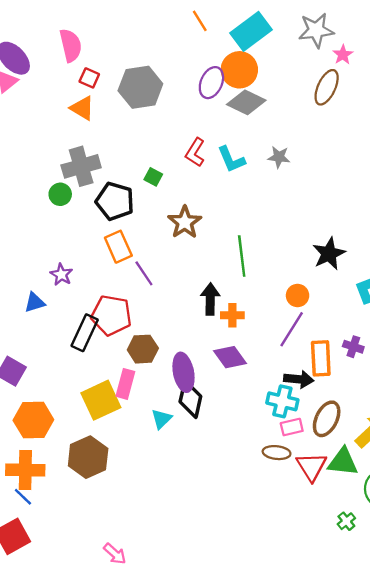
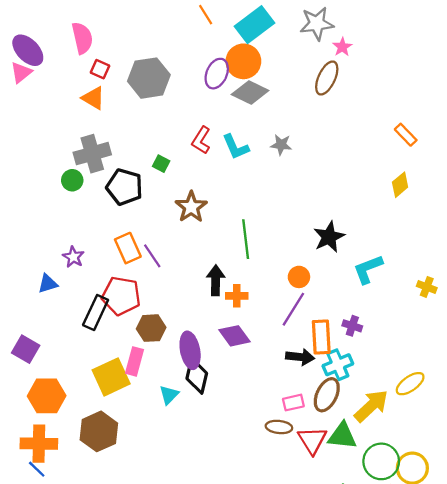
orange rectangle: (118, 247) -> (128, 248), moved
cyan cross: (282, 401) -> (338, 365), moved, turned -36

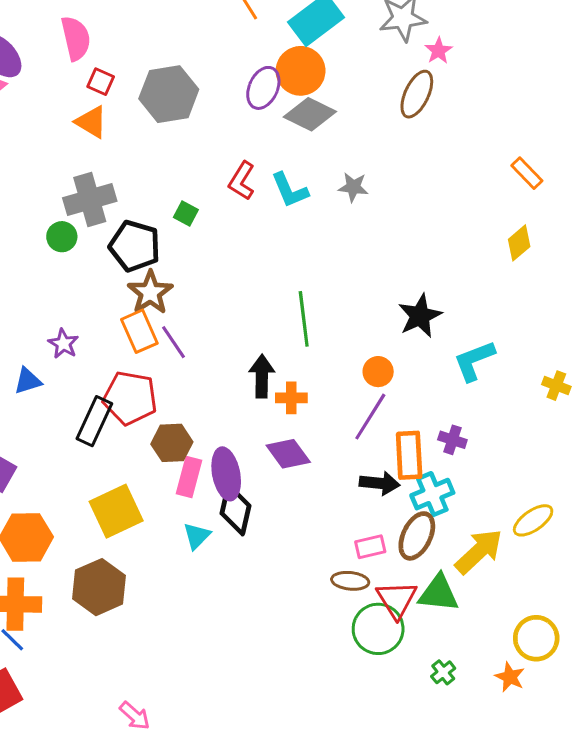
brown star: (191, 207) -> (150, 293), moved
pink rectangle: (134, 361) -> (189, 477), moved
green circle: (381, 461) -> (378, 629), moved

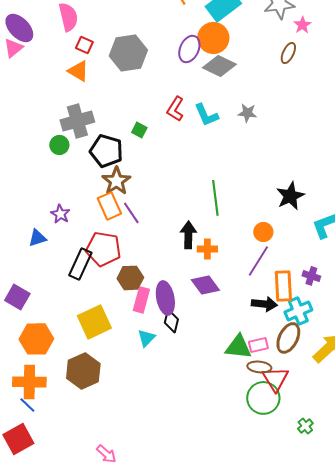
brown ellipse: (417, 94) -> (288, 53), size x0.7
black diamond: (235, 510) -> (171, 321), size x0.7
brown ellipse: (350, 581) -> (259, 367), moved
green triangle: (439, 593) -> (238, 347), moved

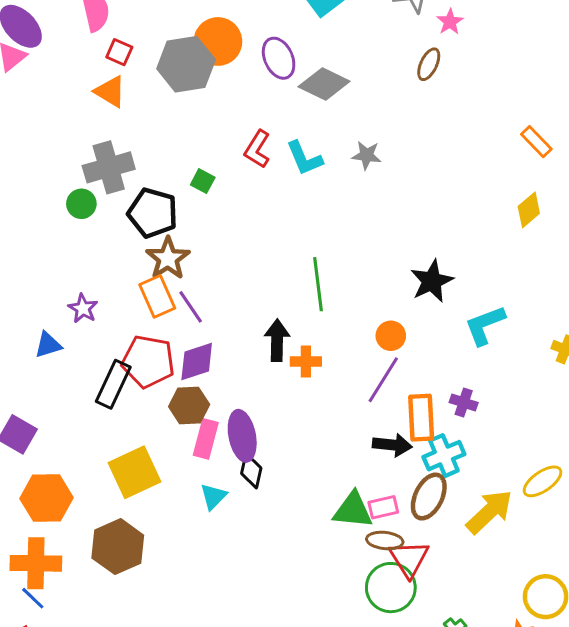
orange circle: (213, 38) -> (218, 41), moved
purple ellipse: (189, 49) -> (279, 58), turned -48
purple diamond: (205, 285) -> (197, 362), moved, turned -72

